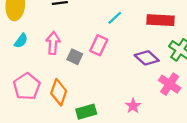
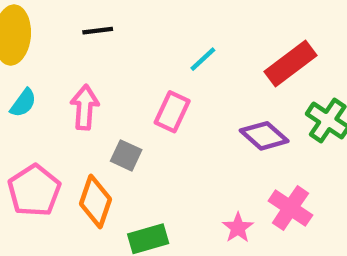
red rectangle: (160, 20) -> (290, 64), turned -40
gray square: (75, 57) -> (126, 155), moved
pink cross: (170, 84) -> (290, 208), moved

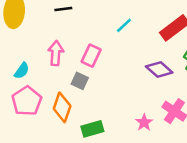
cyan semicircle: (23, 103) -> (22, 71), moved
pink rectangle: (172, 112) -> (91, 56), moved

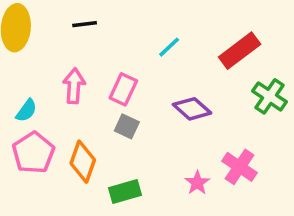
purple diamond: (159, 70) -> (192, 109), moved
gray square: (80, 81) -> (127, 126), moved

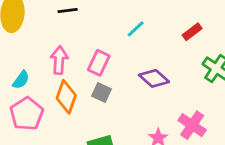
red rectangle: (240, 51) -> (192, 32), size x0.6
orange diamond: (83, 162) -> (66, 97), moved

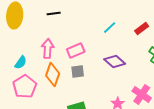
cyan line: (136, 29) -> (110, 28), moved
pink rectangle: (99, 63) -> (76, 51), turned 42
gray square: (102, 93) -> (78, 72), turned -32

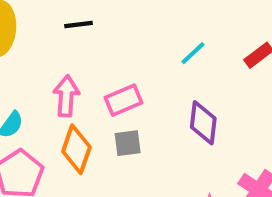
purple diamond: (115, 62) -> (203, 123), turned 55

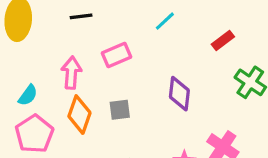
cyan line: (193, 53) -> (165, 21), moved
pink rectangle: (124, 100) -> (117, 55), moved

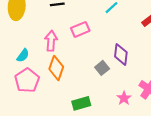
gray square: (120, 110) -> (102, 68), moved, turned -32

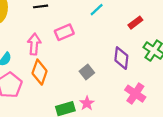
purple diamond: (121, 54) -> (121, 58), moved
pink star: (124, 98) -> (87, 103), moved

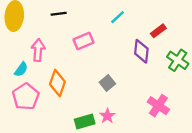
pink arrow: (34, 44) -> (38, 50), moved
purple diamond: (121, 58) -> (141, 51), moved

